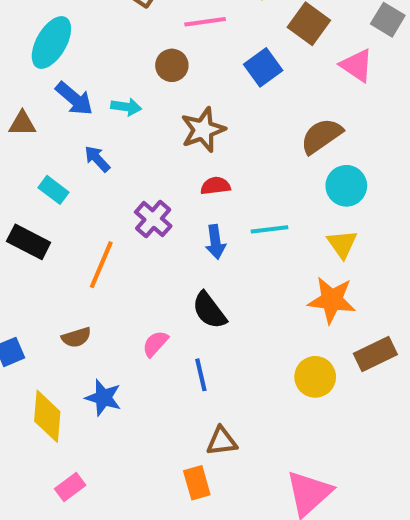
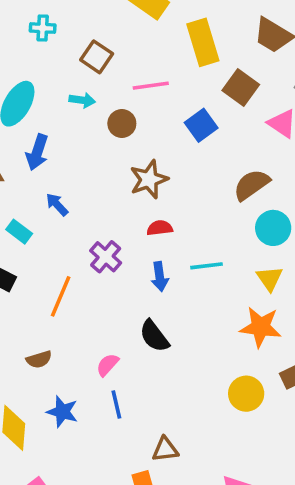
blue arrow: (74, 99) -> (37, 152), turned 68
cyan arrow: (126, 107) -> (82, 100), moved
blue line: (201, 375) -> (116, 404), moved

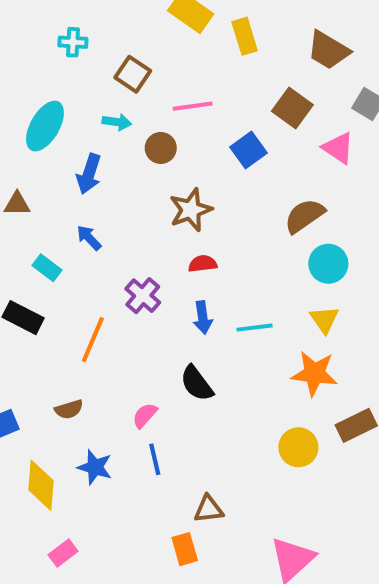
yellow rectangle: (203, 42) -> (245, 36), moved, size x0.7
blue arrow: (37, 152) -> (89, 174), moved
cyan line: (207, 266) -> (255, 328), moved

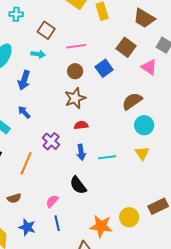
brown circle: (161, 148) -> (75, 71), moved
orange star: (314, 373) -> (101, 226), moved

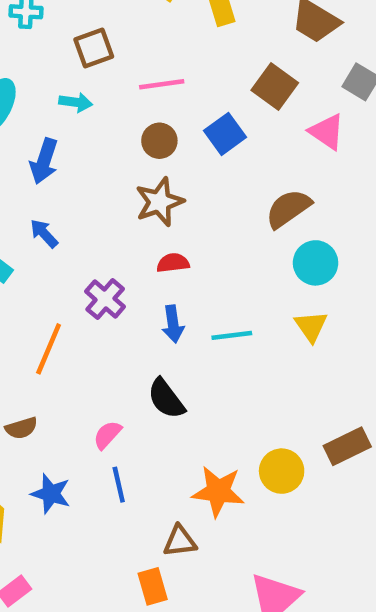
brown square: (46, 30) -> (94, 48), turned 36

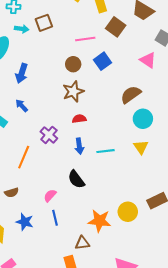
pink line: (162, 84) -> (85, 39), moved
brown square: (275, 86) -> (116, 27), moved
cyan arrow: (76, 102) -> (22, 29), moved

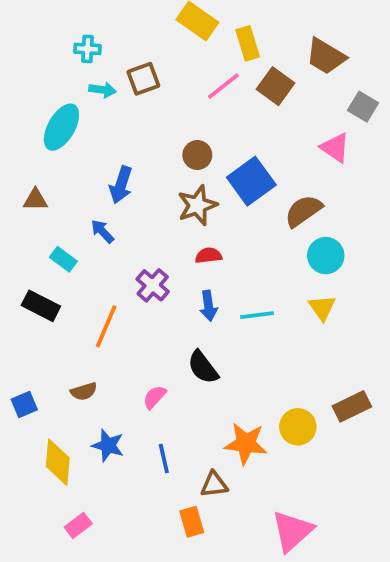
pink line: (85, 39) -> (223, 86), moved, turned -30
blue square: (102, 61) -> (251, 181), moved, size x1.4
blue arrow: (22, 73) -> (121, 185), moved
blue line: (55, 218) -> (164, 458), moved

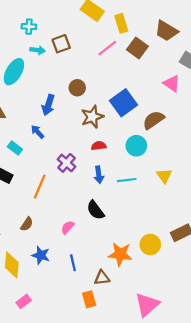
brown circle: (197, 155) -> (77, 88), moved
cyan circle: (326, 256) -> (136, 146), moved
brown semicircle: (84, 391) -> (27, 224), turned -40

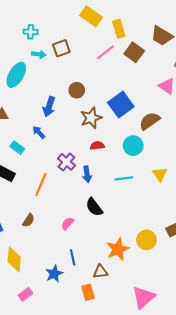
blue arrow: (99, 175) -> (87, 174), moved
orange star: (120, 254) -> (118, 249), turned -30
blue star: (41, 255) -> (54, 274), moved, turned 30

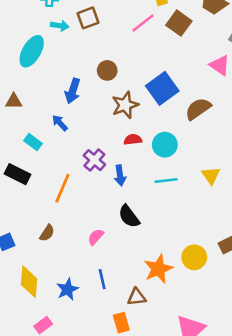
cyan circle: (133, 146) -> (165, 145), moved
blue star: (54, 274) -> (67, 289), moved

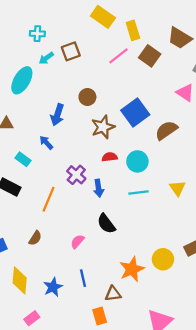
cyan arrow: (60, 26) -> (46, 58), turned 136

